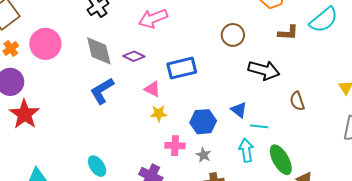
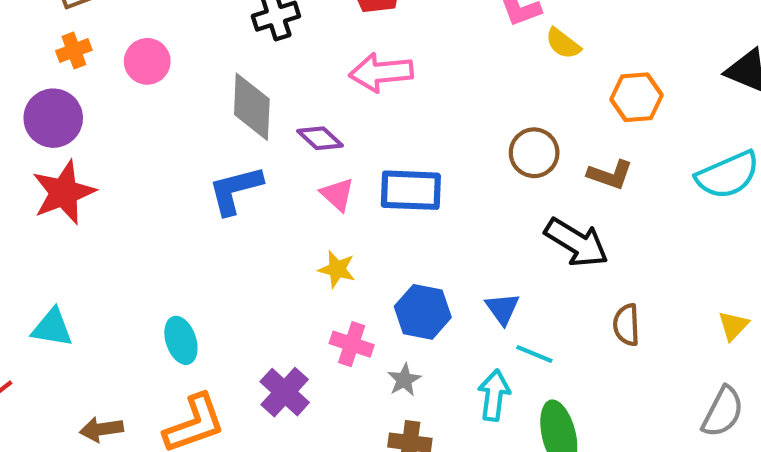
brown L-shape: (288, 33) -> (610, 175), moved
pink circle: (45, 44) -> (147, 61), size x0.7
pink triangle: (152, 89) -> (337, 194), moved

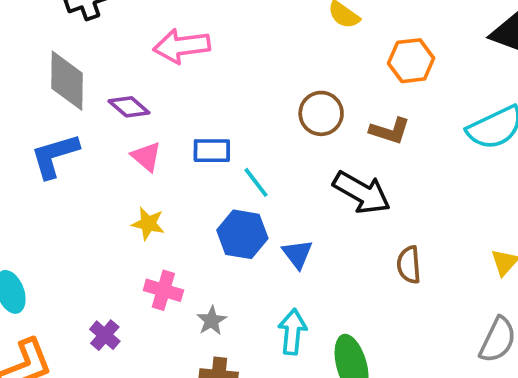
blue rectangle: (411, 190) -> (212, 151), size x0.7
blue hexagon: (423, 312) -> (242, 234), moved
cyan line: (534, 354) -> (256, 182), moved, turned 32
purple cross: (285, 392) -> (105, 335), size x0.7

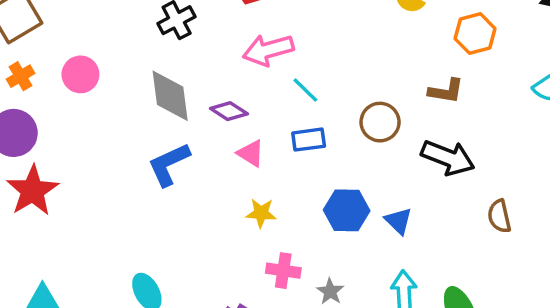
brown circle: (321, 113) -> (380, 122), moved
brown L-shape: (390, 131) -> (446, 91), moved
cyan line: (256, 182) -> (305, 90), moved

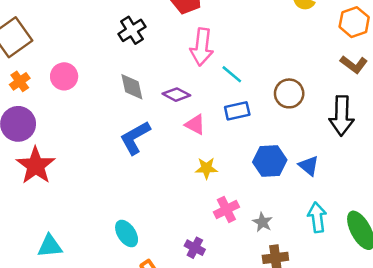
pink arrow: (268, 50) -> (202, 47), turned -63
brown L-shape: (446, 91) -> (354, 64), moved, turned 32
gray diamond: (170, 96) -> (132, 87), size x0.7
black arrow: (448, 158) -> (342, 116), turned 75
pink cross: (283, 271) -> (226, 209), turned -30

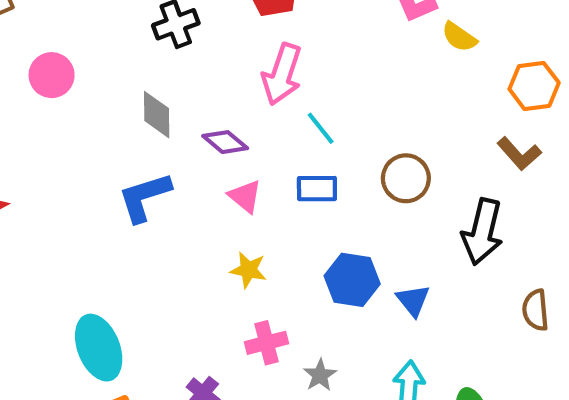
cyan ellipse: (127, 234) -> (99, 348), size x1.4

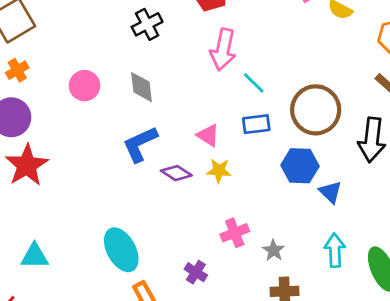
pink circle: (52, 75) -> (85, 86), moved
purple diamond: (225, 142) -> (176, 173), moved
brown circle: (406, 178) -> (316, 110), size x1.5
yellow star: (248, 270) -> (219, 171), moved
blue hexagon: (352, 280) -> (300, 166), moved

